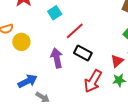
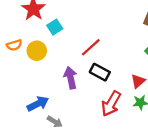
cyan square: (55, 13) -> (55, 27), moved
yellow circle: (21, 42) -> (37, 51), moved

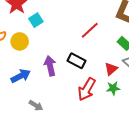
red line: (91, 47) -> (90, 30), moved
blue arrow: (38, 104) -> (21, 76), moved

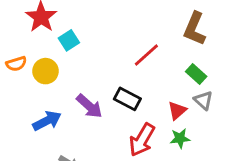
purple arrow: (50, 66) -> (89, 106), turned 144

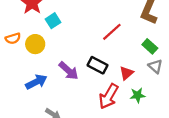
red triangle: (177, 111) -> (126, 73), moved

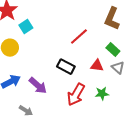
purple arrow: (69, 71) -> (38, 86), moved
red triangle: (126, 73) -> (97, 66), moved, turned 48

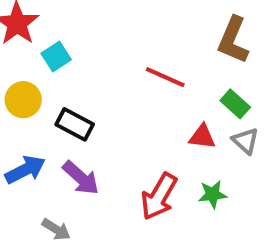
red line: (79, 37) -> (165, 77), turned 66
black rectangle: (66, 67) -> (75, 124), moved

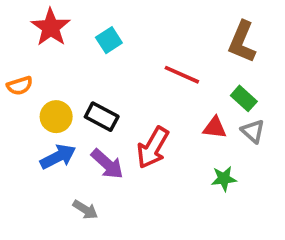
cyan square: (56, 56) -> (109, 40), moved
yellow circle: (23, 100) -> (56, 117), moved
red arrow: (159, 196) -> (153, 148), moved

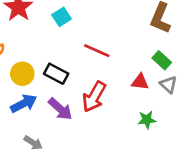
red line: (182, 75) -> (97, 51), moved
gray arrow: (85, 210) -> (33, 143), moved

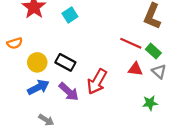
red line: (97, 51) -> (131, 43), moved
green star: (147, 120) -> (150, 103), moved

